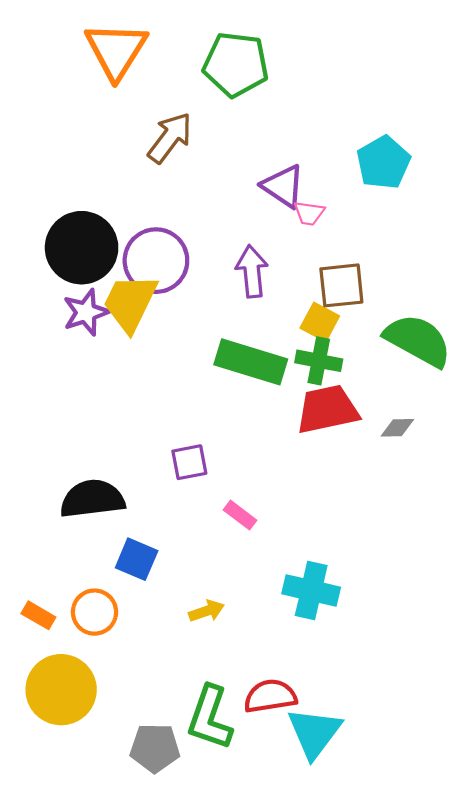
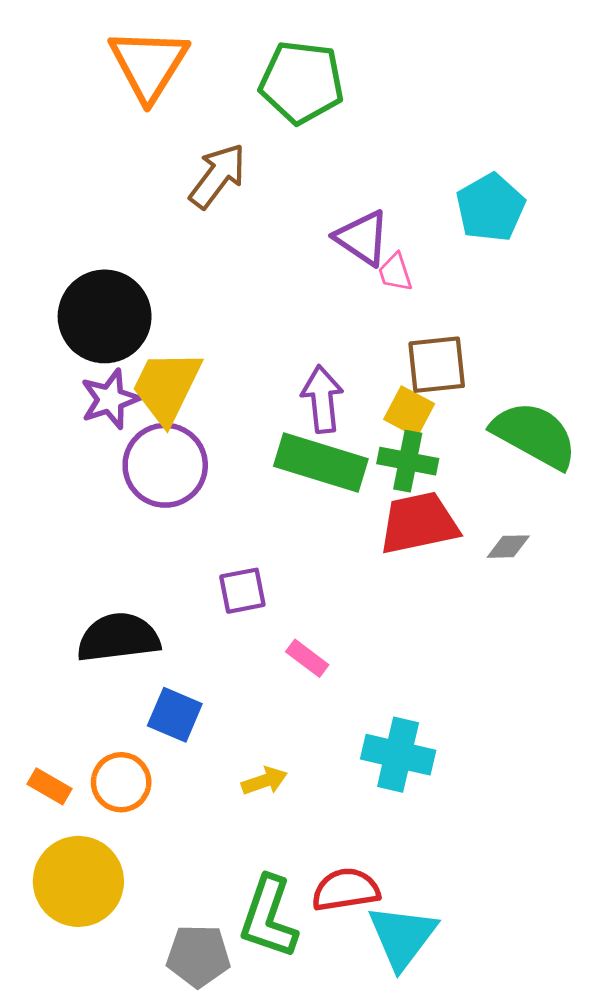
pink trapezoid: (309, 213) -> (395, 272), turned 64
purple circle: (156, 261) -> (165, 465), moved
purple arrow: (252, 271) -> (322, 399), moved

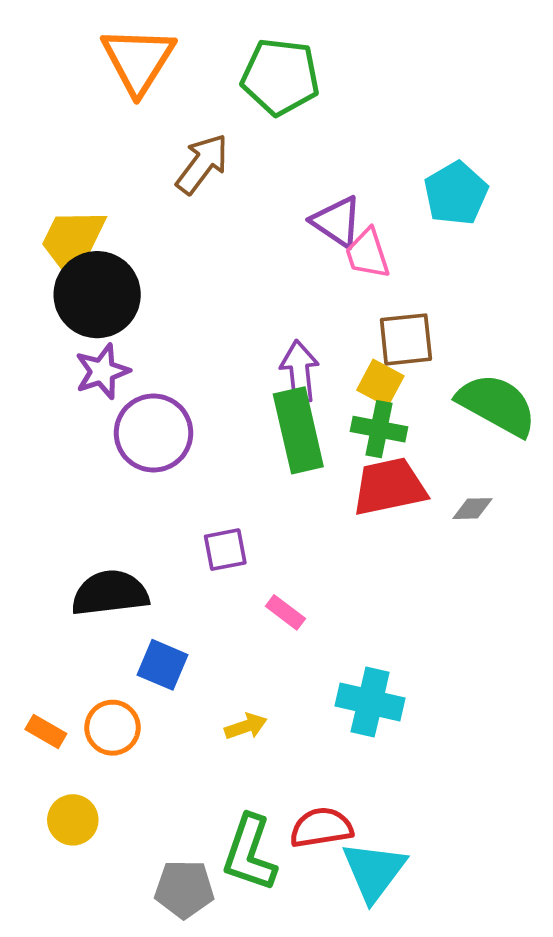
pink trapezoid: (395, 272) -> (367, 254), size x1.4
yellow trapezoid: (167, 387) -> (73, 242), moved
green rectangle: (321, 463) -> (298, 430), turned 60
yellow circle: (78, 881) -> (73, 820), size x0.6

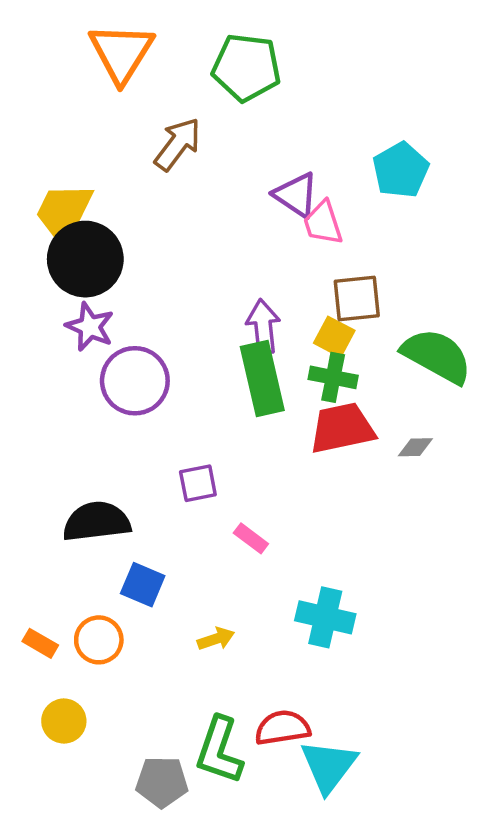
purple star: (102, 371) -> (90, 327), turned -30

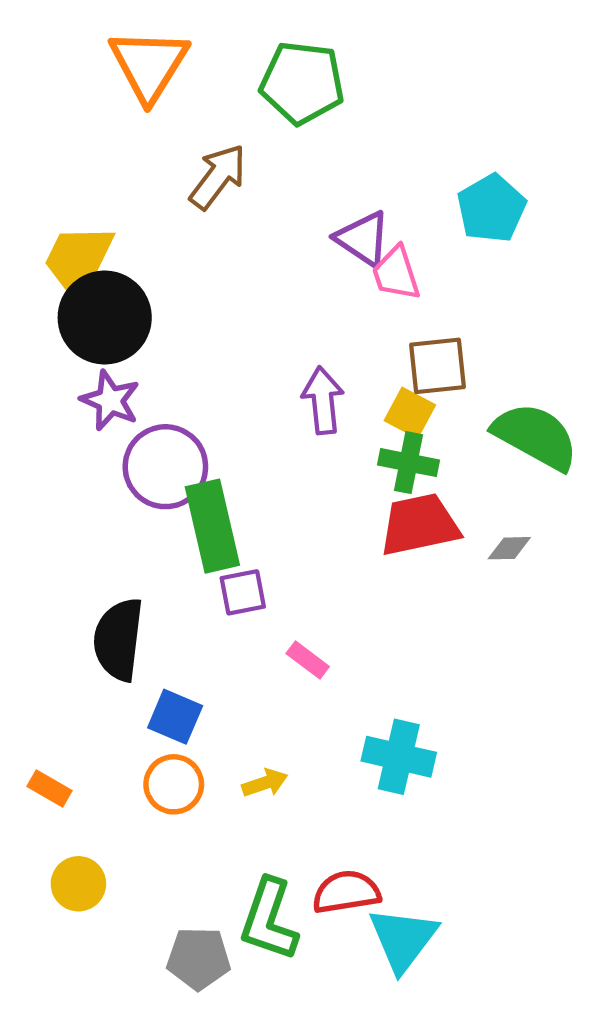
green rectangle: (262, 378) -> (212, 526), moved
black semicircle: (97, 522) -> (118, 639), turned -76
orange circle: (99, 640) -> (174, 784), moved

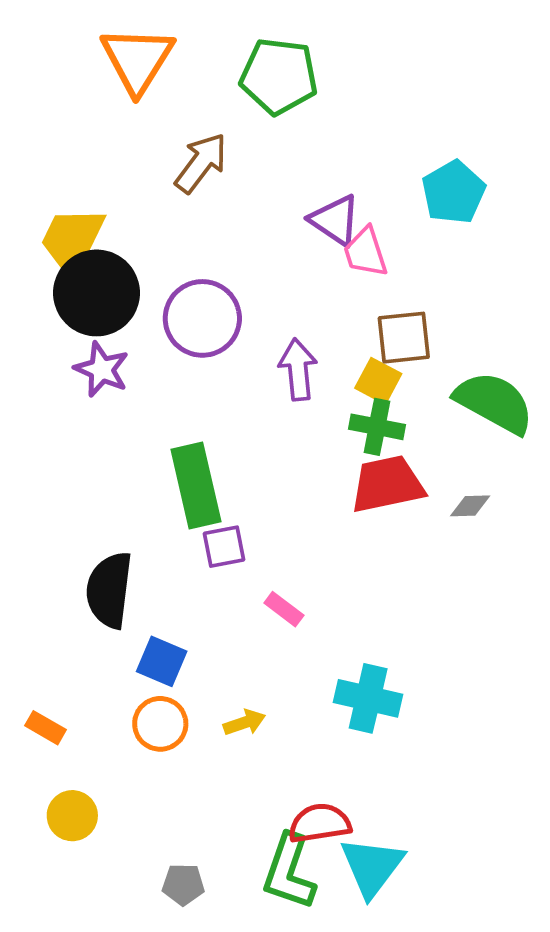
purple circle: (165, 467) -> (202, 318), moved
green L-shape: (269, 920) -> (289, 872), moved
gray pentagon: (199, 958) -> (183, 884), size x0.7

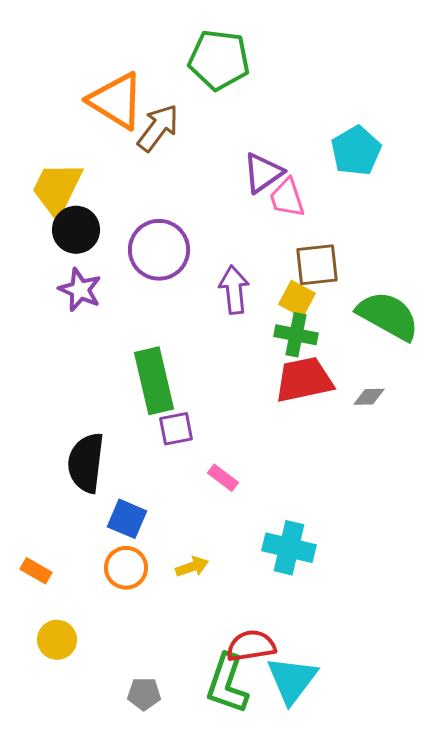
orange triangle: (137, 60) -> (116, 101), moved, turned -30
purple triangle: (335, 220) -> (263, 173), turned 51
black circle: (97, 293) -> (76, 230), size x0.7

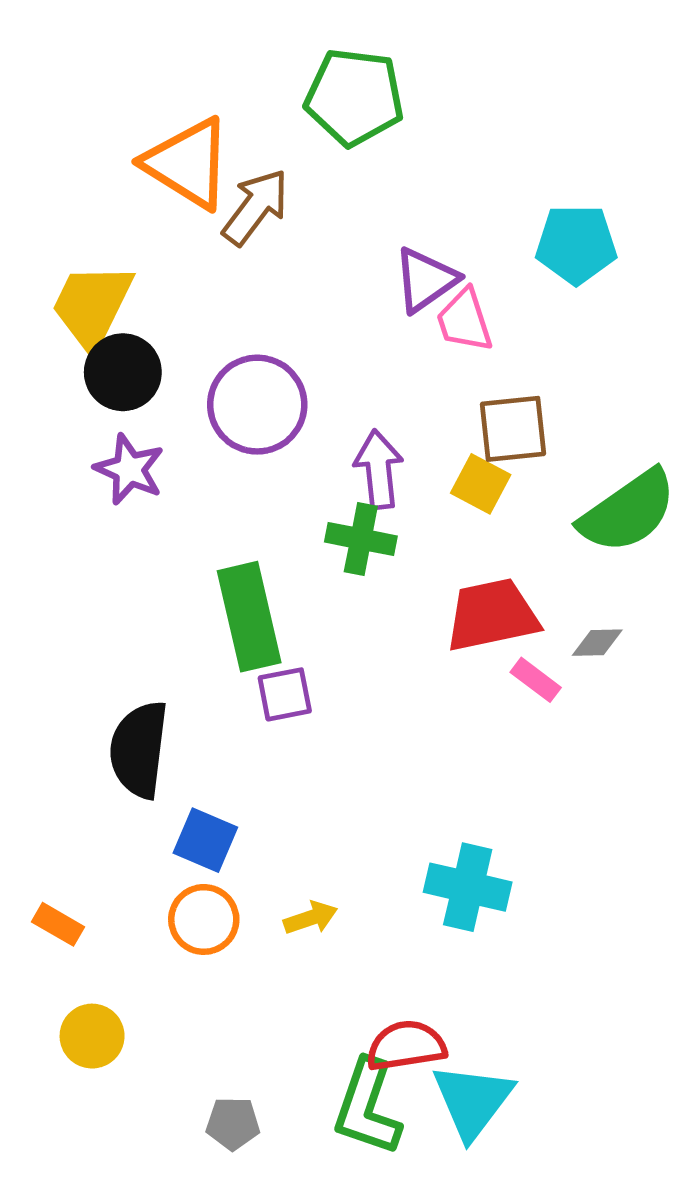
cyan pentagon: (356, 151) -> (576, 244), turned 30
green semicircle: (388, 316) -> (628, 511), turned 116
green cross: (296, 335) -> (361, 539), moved
pink rectangle: (223, 478) -> (536, 680), moved

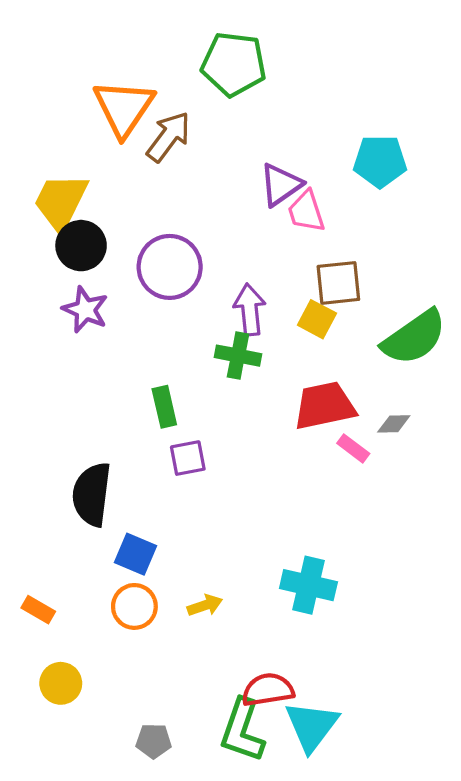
orange triangle: (188, 163) -> (124, 108), turned 32
green rectangle: (249, 617) -> (164, 407), size x0.6

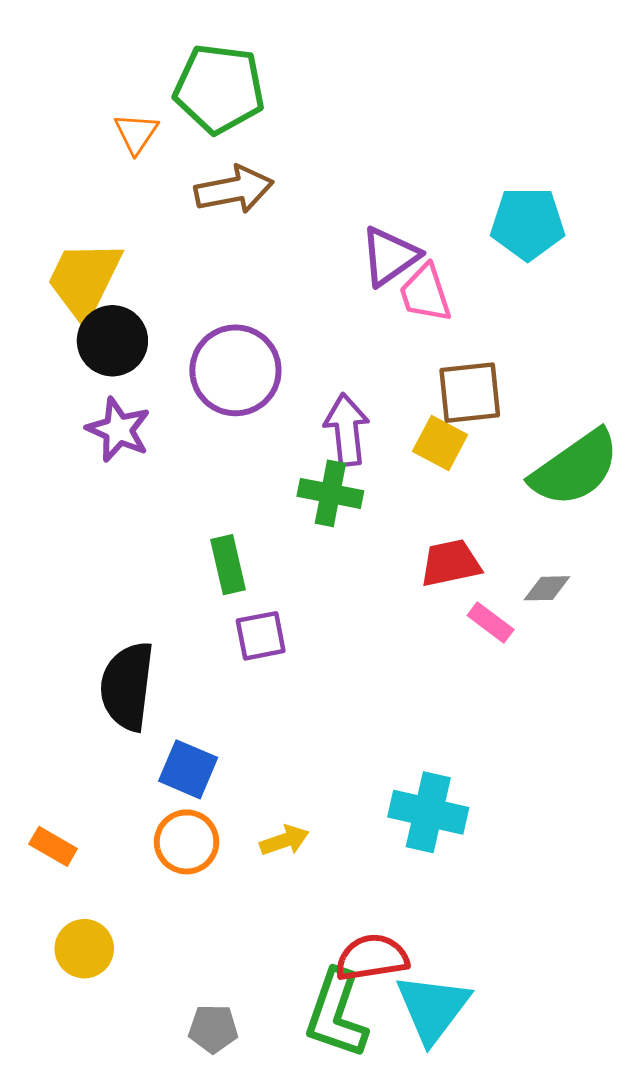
green pentagon: (234, 64) -> (219, 89), moved
orange triangle: (124, 108) -> (136, 133), moved, size x0.5
brown arrow: (169, 137) -> (234, 189), turned 42
red trapezoid: (324, 406) -> (450, 563), size x0.7

